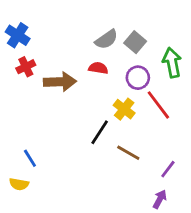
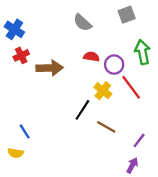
gray semicircle: (106, 39) -> (82, 23), moved, turned 78
gray square: (135, 42) -> (127, 15), moved, turned 30
red semicircle: (98, 68) -> (91, 57), moved

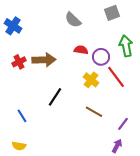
red cross: (21, 55) -> (19, 62), moved
black line: (82, 110) -> (55, 97), moved
yellow semicircle: (16, 153) -> (19, 146), moved

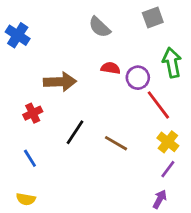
red cross: (19, 62) -> (33, 113), moved
yellow cross: (91, 80) -> (168, 142), moved
brown line: (94, 112) -> (116, 143), moved

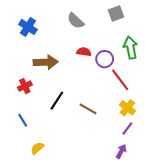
blue cross: (18, 35) -> (28, 27), moved
yellow semicircle: (26, 199) -> (37, 148), moved, turned 128

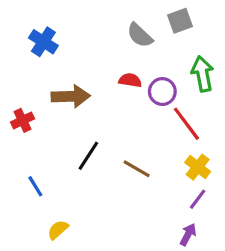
gray semicircle: (76, 21) -> (140, 35), moved
red cross: (25, 86) -> (23, 120), moved

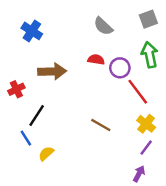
gray square: (180, 21) -> (148, 19), moved
black line: (88, 156) -> (37, 115), moved
yellow semicircle: (58, 230) -> (46, 154), moved

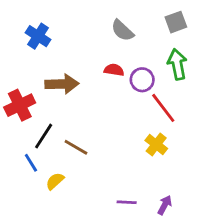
red cross: (16, 89) -> (20, 105), size x1.5
yellow cross: (146, 124) -> (156, 144), moved
brown line: (101, 125) -> (76, 147), moved
purple line: (146, 148) -> (127, 202), moved, turned 56

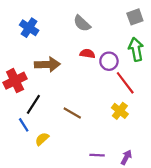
gray semicircle: (122, 30) -> (82, 23), moved
brown line: (76, 147) -> (72, 113), moved

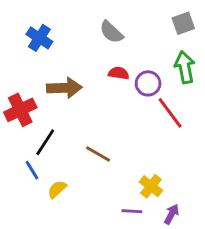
yellow cross: (120, 111) -> (151, 186), moved

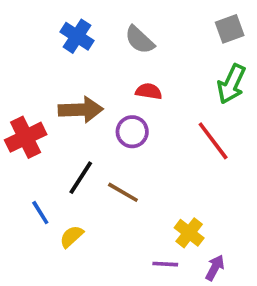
blue cross: (39, 38) -> (77, 36), moved
green arrow: (185, 67) -> (231, 84), turned -144
purple circle: (148, 83) -> (132, 132), moved
black line: (45, 142) -> (81, 178), moved

